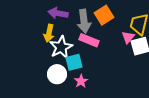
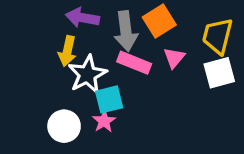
pink triangle: (128, 37) -> (174, 58), moved
white circle: (57, 74) -> (64, 126), moved
pink star: (81, 81) -> (104, 121), moved

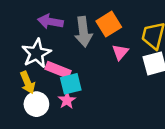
yellow arrow: (67, 51) -> (28, 83), moved, turned -35
pink rectangle: (134, 63) -> (58, 70), moved
white star: (87, 74) -> (36, 53), moved

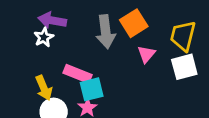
purple arrow: (50, 22) -> (52, 20), moved
white star: (36, 53) -> (44, 37), moved, size x0.6

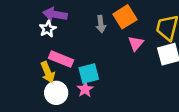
gray arrow: (106, 32) -> (101, 24), size x0.6
pink rectangle: (78, 74) -> (61, 59), moved

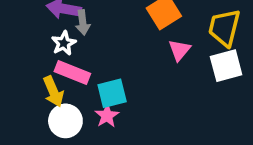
gray arrow: (101, 24) -> (83, 22), moved
white star: (48, 29) -> (64, 43), moved

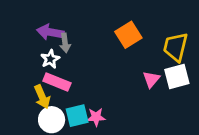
pink triangle: (179, 50) -> (151, 79), moved
cyan square: (112, 93) -> (77, 116), moved
pink star: (107, 116) -> (96, 117), moved, turned 30

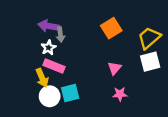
yellow trapezoid: (176, 47) -> (149, 38), turned 35
pink triangle: (151, 79) -> (115, 68), moved
pink star: (96, 117) -> (120, 94), moved

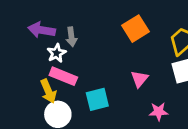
purple arrow: (49, 26) -> (42, 30), moved
cyan square: (70, 93) -> (97, 99), moved
pink star: (120, 94) -> (159, 112), moved

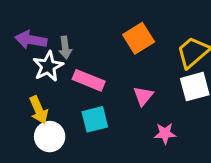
white star: (56, 53) -> (48, 66), size x1.4
pink rectangle: (63, 76) -> (89, 80), moved

